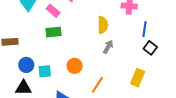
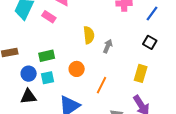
yellow semicircle: (103, 25) -> (89, 35), moved
blue line: (145, 29) -> (152, 13), moved, turned 35
green rectangle: (53, 32) -> (47, 56), moved

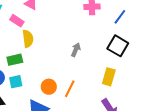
yellow semicircle: (89, 35) -> (28, 39), moved
black square: (150, 42) -> (118, 46), size x1.5
orange circle: (77, 69) -> (49, 87), moved

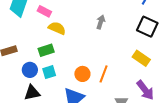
yellow semicircle: (28, 39) -> (57, 28), turned -54
gray arrow: (76, 50) -> (101, 22), moved
yellow rectangle: (109, 77) -> (141, 58), turned -66

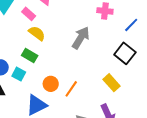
gray arrow: (101, 22) -> (81, 38), size x1.6
green rectangle: (46, 50) -> (30, 55), moved, turned 35
cyan square: (49, 72) -> (19, 74), turned 32

